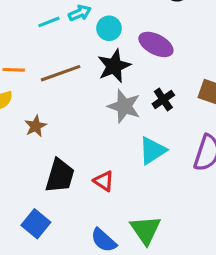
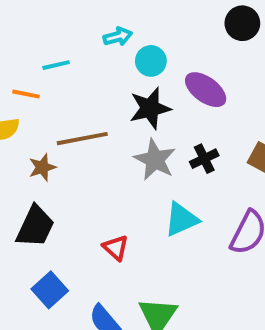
cyan line: (49, 22) -> (56, 65), moved
brown line: (61, 73) -> (82, 139), moved
black trapezoid: (60, 176) -> (35, 226), moved
blue square: (36, 224) -> (50, 290), moved

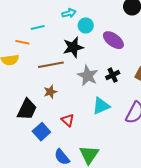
black star: (150, 108) -> (73, 47), moved
brown star: (42, 167) -> (50, 92), moved
blue square: (50, 290) -> (41, 132), moved

